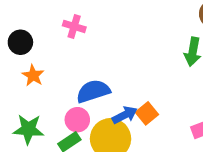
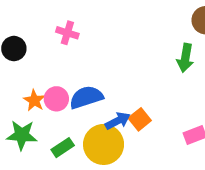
orange star: (33, 75) -> (34, 100), moved
pink circle: (77, 120) -> (56, 99), moved

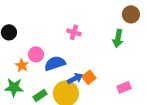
pink cross: (67, 33) -> (74, 32), moved
pink circle: (56, 99) -> (36, 54), moved

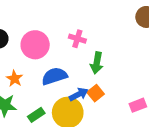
green arrow: (118, 38) -> (97, 63), moved
pink circle: (36, 54) -> (35, 45), moved, size x1.5

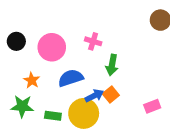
green rectangle: (36, 115) -> (53, 116), turned 42

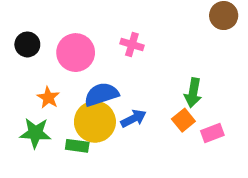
green arrow: (112, 65) -> (193, 93), moved
orange square: (111, 95) -> (183, 120), moved
yellow circle: (84, 113) -> (95, 122), moved

